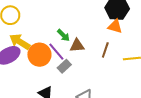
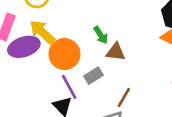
brown line: (105, 50) -> (124, 97), moved
purple line: (56, 52) -> (69, 87), moved

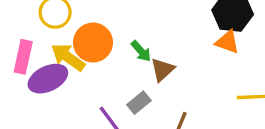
brown triangle: (116, 52) -> (162, 70), turned -42
orange circle: (64, 54) -> (93, 43), moved

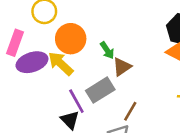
yellow arrow: (68, 57) -> (61, 64), moved
gray rectangle: (139, 103) -> (100, 90), size x1.5

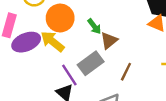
brown line: (130, 111) -> (126, 72), moved

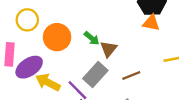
yellow arrow: (53, 41) -> (48, 82), moved
brown line: (126, 72) -> (131, 76), turned 54

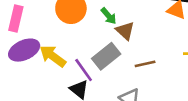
brown triangle: (109, 49) -> (125, 31), turned -36
purple ellipse: (29, 67) -> (24, 50), moved

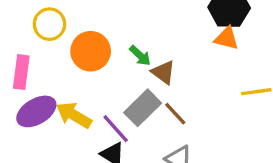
brown line: (145, 64) -> (175, 114), moved, turned 66

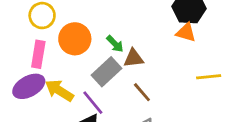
pink rectangle: (21, 72) -> (38, 54), moved
brown triangle: (163, 72) -> (133, 58), turned -45
gray rectangle: (143, 108) -> (107, 72), moved

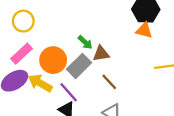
orange circle: (75, 39) -> (53, 60), moved
pink rectangle: (38, 54) -> (21, 54), turned 40

